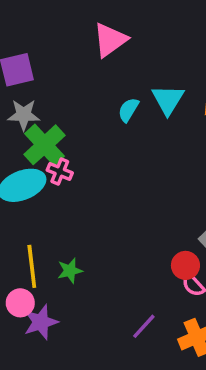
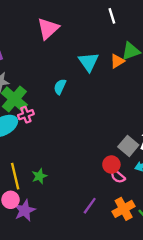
cyan semicircle: (128, 110) -> (60, 87), moved
pink cross: (60, 172) -> (26, 115), turned -35

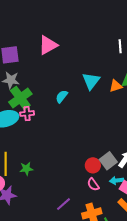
pink triangle: (48, 28) -> (48, 45), moved
red circle: (111, 165) -> (93, 165), moved

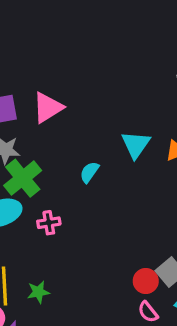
pink triangle: (48, 45) -> (48, 108), moved
pink cross: (27, 114) -> (49, 223), moved

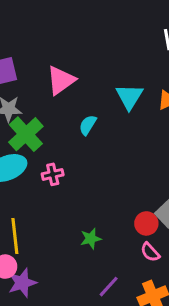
pink triangle: (48, 108) -> (61, 80), moved
green star: (38, 292) -> (91, 239), moved

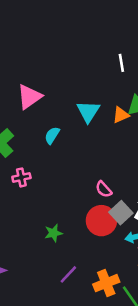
red circle: (146, 223) -> (101, 221), size x1.5
pink semicircle: (150, 252) -> (104, 189), moved

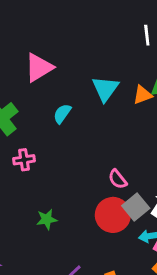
green star: (53, 233) -> (47, 219), moved

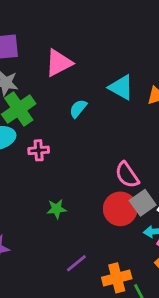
cyan triangle: (105, 89) -> (121, 87), turned -40
pink semicircle: (118, 179) -> (127, 175), size x1.4

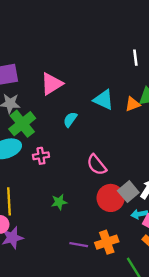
pink semicircle: (127, 175) -> (97, 165), moved
purple line: (76, 263) -> (79, 245), turned 54
orange cross: (117, 278) -> (107, 242), moved

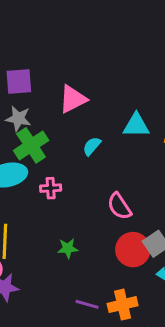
cyan triangle: (104, 100) -> (136, 125), turned -30

